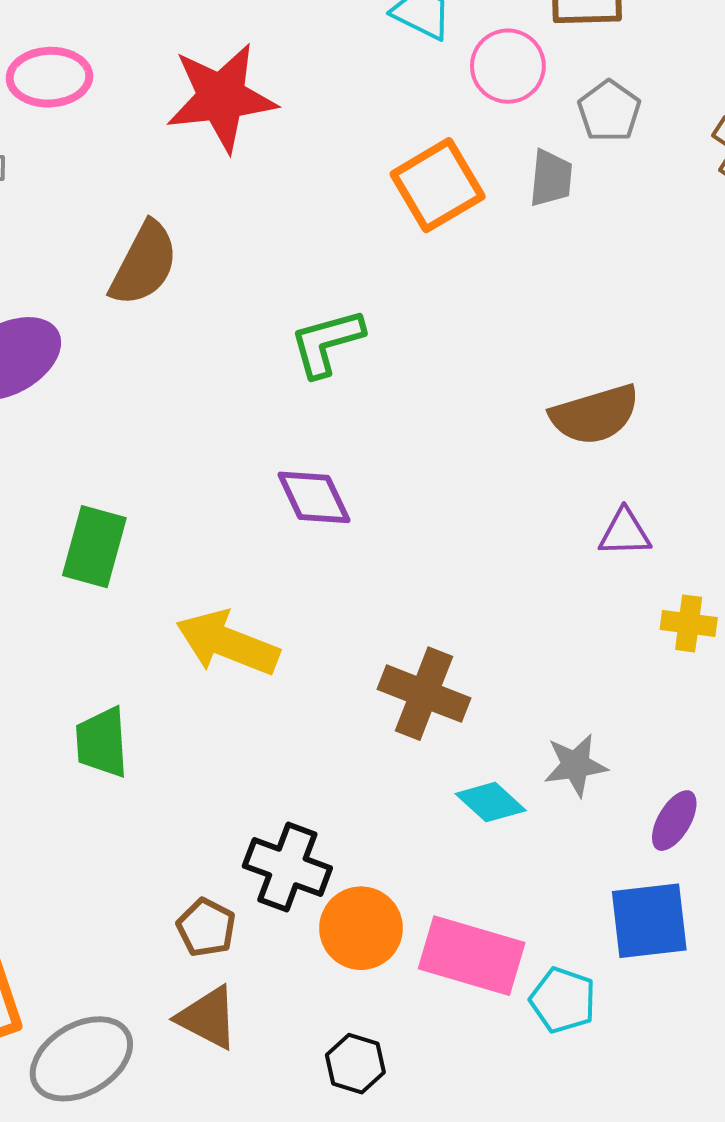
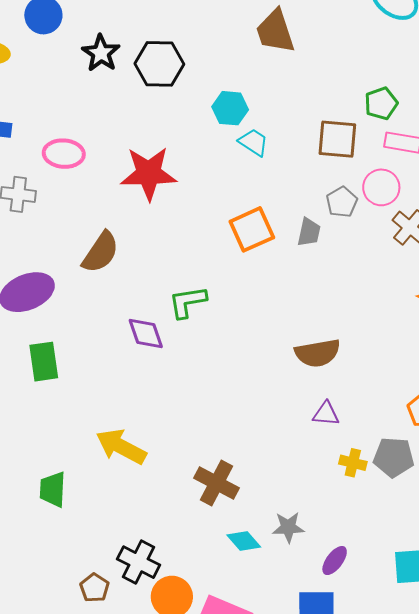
pink circle: (508, 66) -> (381, 187), moved
purple diamond: (314, 497) -> (146, 334), moved
green rectangle: (94, 547) -> (44, 362), moved, turned -30

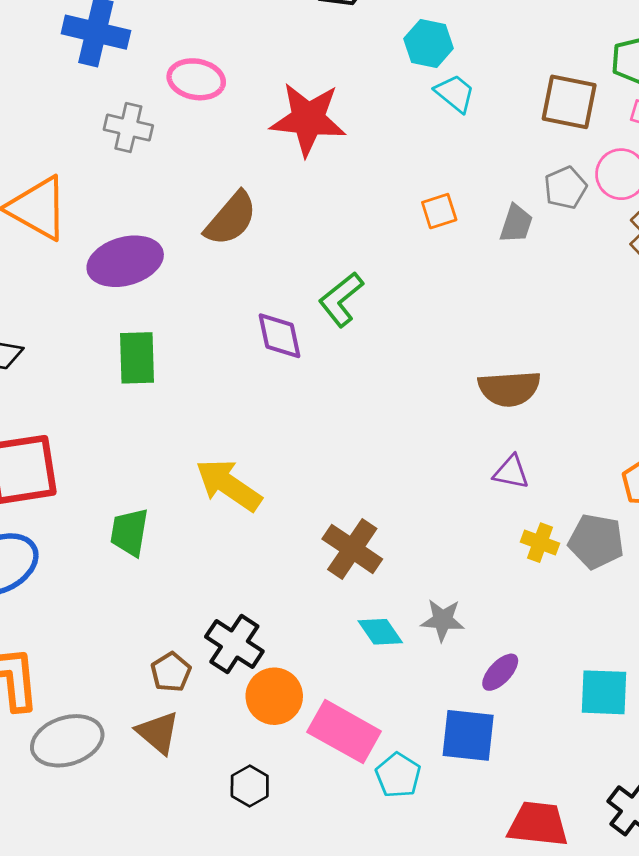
orange square: (252, 229) -> (439, 211), size x0.6
green L-shape: (188, 302) -> (341, 299), turned -36

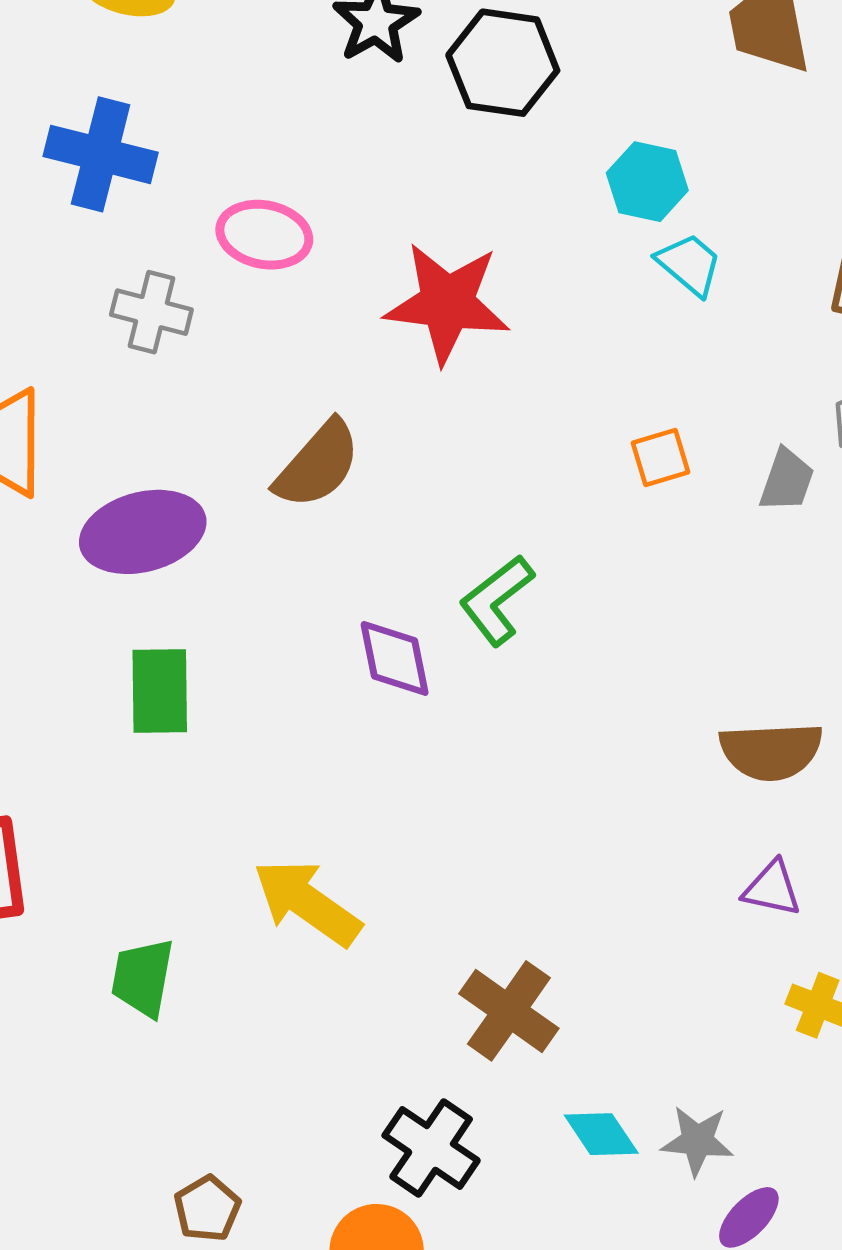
gray star: (443, 620) -> (697, 1141), moved
cyan diamond: (380, 632) -> (601, 1134), moved
black cross: (234, 644) -> (431, 1148), moved

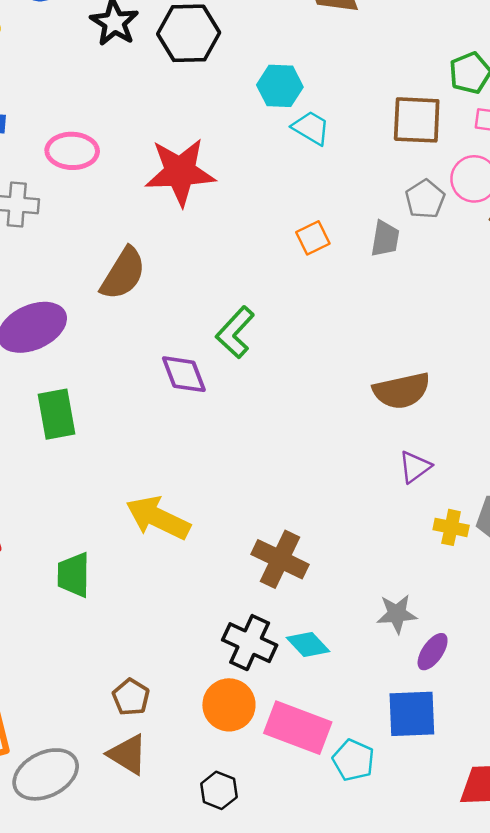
purple triangle: (772, 889) -> (415, 467), turned -39
cyan diamond: (601, 1134) -> (308, 645), moved

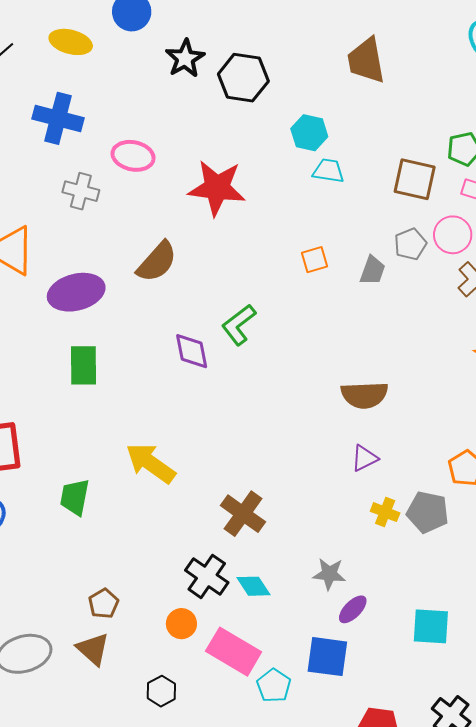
cyan trapezoid: (311, 128) -> (328, 171), turned -32
orange circle: (229, 705) -> (181, 624), size x0.7

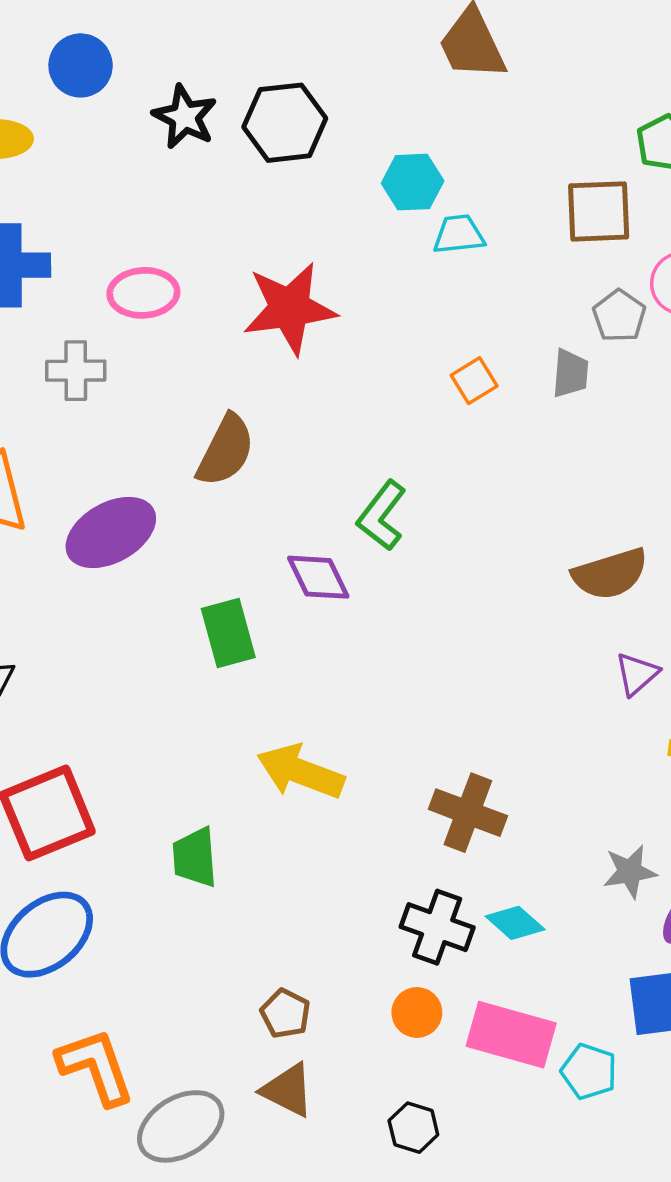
green rectangle: (83, 365) -> (228, 633), moved

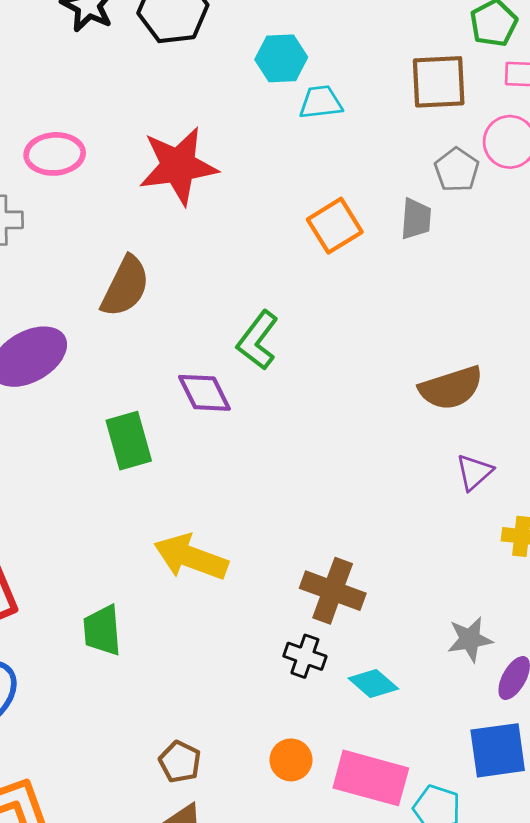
orange square: (474, 381) -> (335, 226), size x1.4
black cross: (437, 927) -> (305, 656), moved, size x0.7

